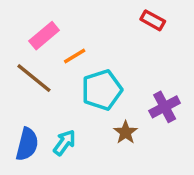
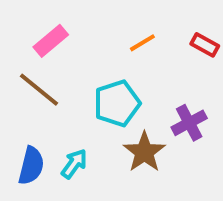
red rectangle: (153, 20) -> (205, 45), moved
orange line: (75, 56) -> (142, 43), moved
brown star: (126, 132) -> (144, 152), size x1.5

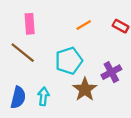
pink rectangle: (51, 41) -> (30, 24), turned -54
cyan arrow: (74, 164) -> (43, 96), turned -30

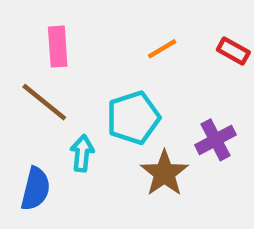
cyan arrow: (43, 96) -> (82, 153), moved

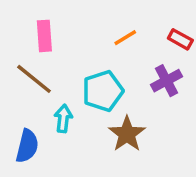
purple cross: (215, 140) -> (167, 81), moved

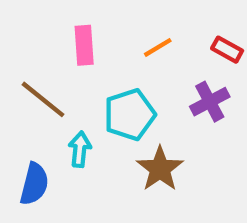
pink rectangle: (44, 36) -> (84, 45), moved

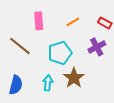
cyan arrow: (80, 149) -> (48, 83), moved

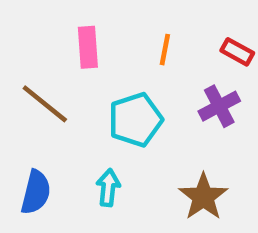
orange line: (73, 22) -> (165, 50), turned -48
brown star: (74, 78) -> (203, 197), moved

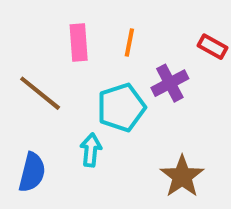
orange line: (165, 50) -> (129, 43), moved
purple cross: (219, 106) -> (170, 83), moved
cyan arrow: (108, 188) -> (91, 150), moved

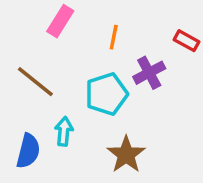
pink rectangle: (79, 43) -> (60, 21), moved, turned 36
cyan arrow: (91, 150) -> (64, 131), moved
brown star: (182, 176) -> (126, 155), moved

